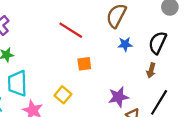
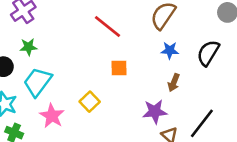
brown arrow: (151, 70) -> (174, 83), moved
cyan trapezoid: (17, 83) -> (38, 82), turned 32

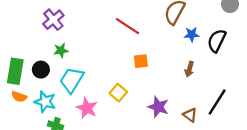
blue star: (170, 50) -> (192, 34), moved
purple star: (155, 112) -> (158, 107), moved, turned 30

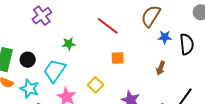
black semicircle: (217, 41) -> (187, 44), turned 145
green star: (61, 50) -> (69, 44), moved

